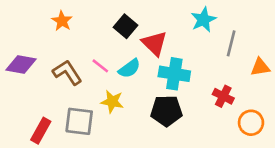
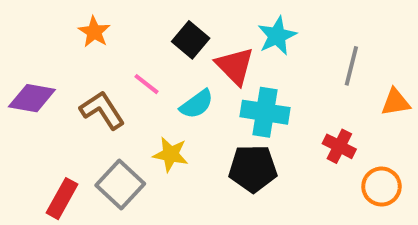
cyan star: (203, 20) -> (277, 36), moved
pink line: (100, 66) -> (146, 84), moved
gray square: (79, 121) -> (120, 185), turned 36

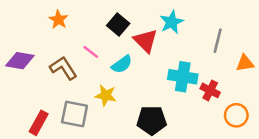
cyan cross: (265, 112) -> (183, 77), moved
black pentagon: (253, 168) -> (152, 120), moved
gray square: (120, 185) -> (75, 114), turned -32

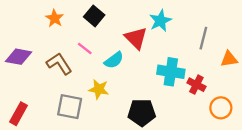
black square: (118, 25) -> (94, 16), moved
red rectangle: (39, 123) -> (19, 114), moved

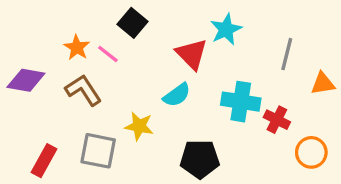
orange star: (55, 18) -> (77, 47), moved
pink line: (85, 49) -> (108, 54), moved
cyan semicircle: (114, 60) -> (177, 95), moved
red rectangle: (19, 114) -> (44, 161), moved

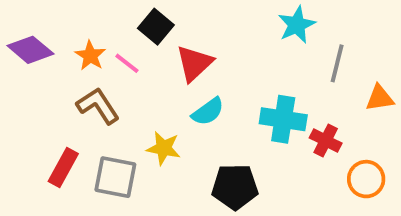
cyan star: (226, 29) -> (297, 25), moved
red triangle: (192, 54) -> (194, 63), moved, turned 32
purple diamond: (26, 80) -> (30, 50), moved, turned 30
red rectangle: (44, 161) -> (63, 167), moved

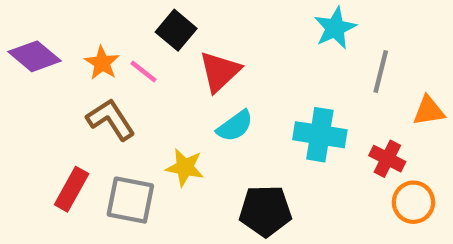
red cross: (326, 140) -> (387, 159), moved

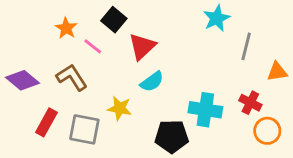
purple diamond: (35, 56) -> (23, 80), moved
orange star: (102, 63) -> (66, 28), moved
cyan cross: (320, 135) -> (205, 110), moved

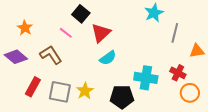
orange star: (66, 28) -> (25, 28), moved
yellow star: (120, 108) -> (85, 91), moved, turned 30

